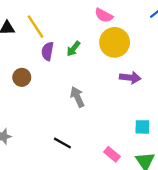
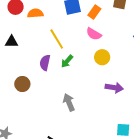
yellow line: (35, 27) -> (57, 39), moved
yellow circle: (115, 42) -> (102, 57), size x0.6

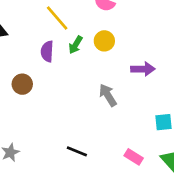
yellow circle: (102, 57) -> (104, 41), moved
gray arrow: (69, 102) -> (108, 95), moved

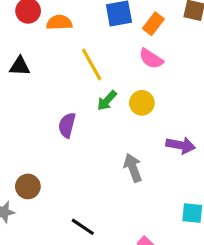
purple semicircle: (47, 51) -> (67, 125), moved
brown circle: (22, 84) -> (28, 186), moved

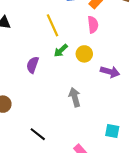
pink semicircle: (151, 59) -> (93, 25), turned -133
purple arrow: (181, 145) -> (110, 72), moved

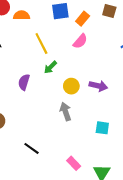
pink semicircle: (93, 25) -> (80, 41), turned 49
yellow circle: (84, 54) -> (71, 86), moved
cyan square: (112, 131) -> (102, 128), moved

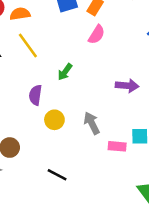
yellow line: (41, 43) -> (28, 45), moved
yellow circle: (71, 86) -> (54, 120), moved
pink rectangle: (74, 163) -> (117, 146), moved, turned -32

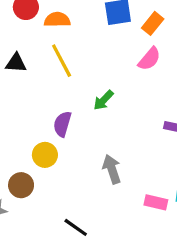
yellow circle: (54, 120) -> (45, 155), moved
gray arrow: (92, 123) -> (112, 169), moved

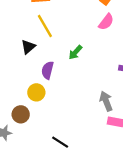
black triangle: (16, 63) -> (28, 47), moved, turned -42
gray arrow: (112, 169) -> (106, 101), moved

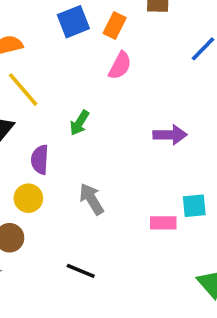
gray arrow: (106, 101) -> (91, 199), moved

